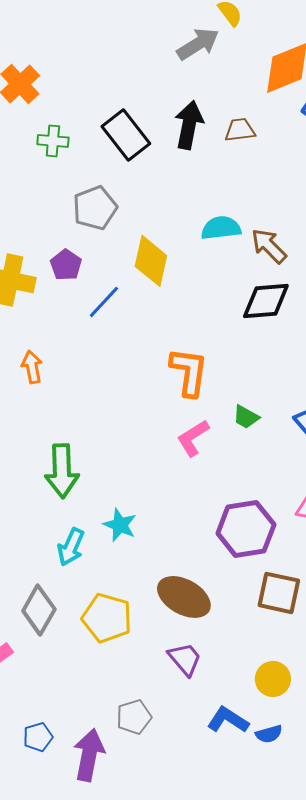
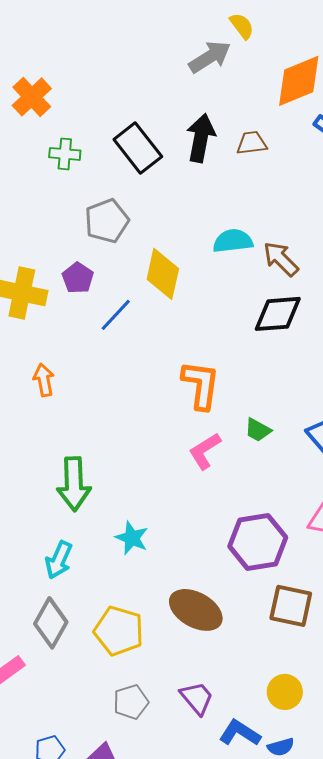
cyan arrow: (71, 547) -> (59, 560), moved
purple trapezoid: (185, 659) -> (197, 698), moved
gray pentagon: (134, 717) -> (131, 702), moved

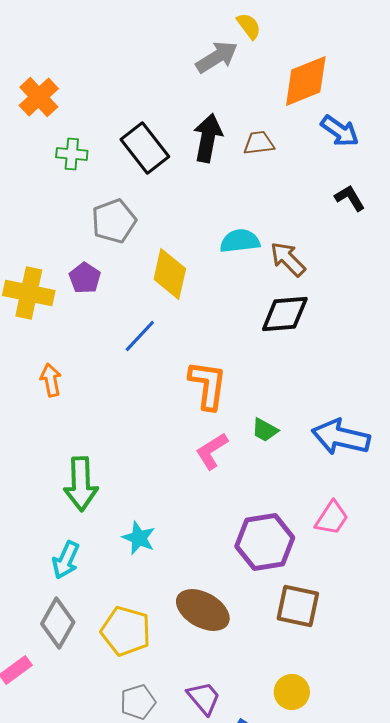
blue line: (116, 315) -> (140, 336), moved

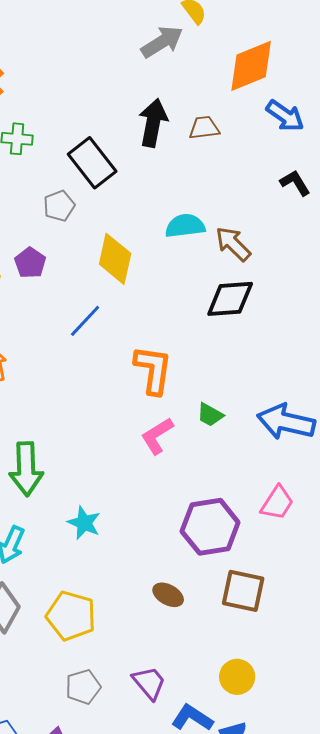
black rectangle: (145, 148) -> (92, 163), moved
gray pentagon: (114, 221) -> (59, 206), size x0.7
brown ellipse: (203, 610) -> (168, 595), moved, size x0.6

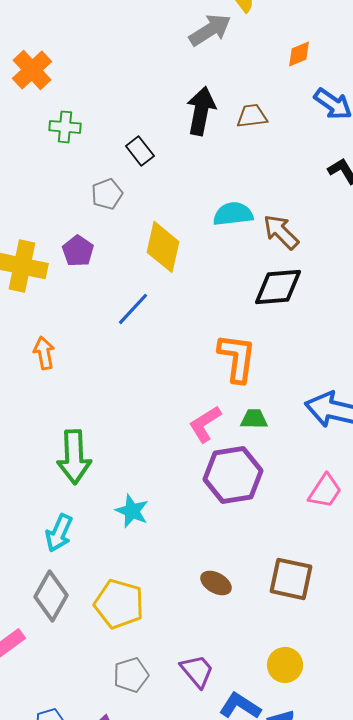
orange diamond: (251, 66) -> (299, 54), size x0.5
black rectangle: (92, 163) -> (140, 151), size x0.6
orange L-shape: (153, 370) -> (237, 358), moved
green trapezoid: (210, 415) -> (254, 419), moved, turned 152
purple hexagon: (210, 527) -> (233, 475), moved

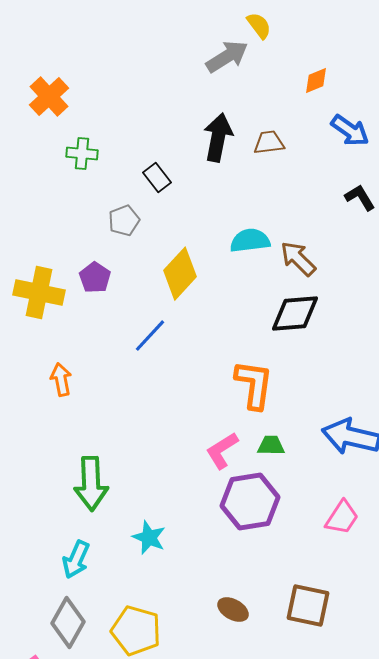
yellow diamond: (163, 247) -> (180, 274), turned 30

